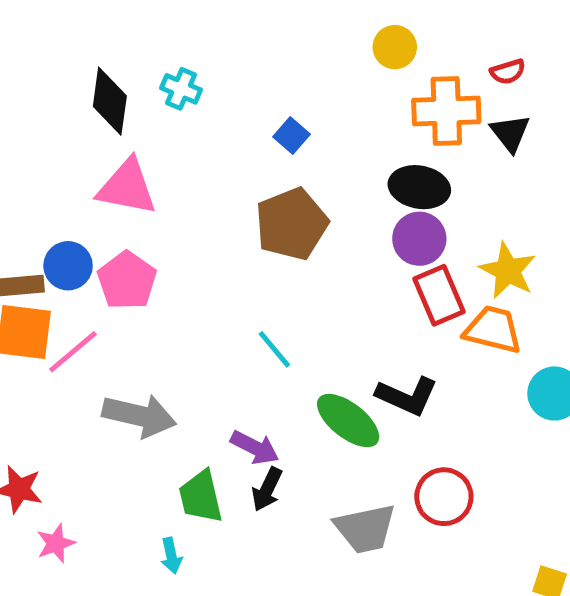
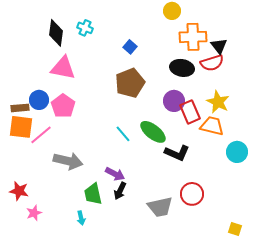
red semicircle: (508, 72) -> (212, 63), moved, size x1.6
purple circle: (419, 239) -> (174, 101), moved
green ellipse: (348, 421) -> (153, 132), moved

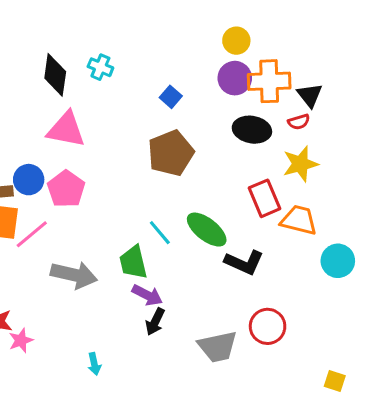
red semicircle: (212, 63) -> (299, 122), size x0.6
purple circle: (174, 101) -> (235, 78), moved
yellow star: (218, 102) -> (300, 164), moved, turned 30
green trapezoid: (93, 194) -> (133, 262), moved
pink star: (34, 213) -> (21, 340), moved

